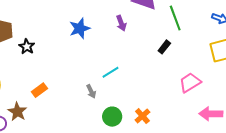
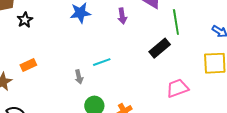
black rectangle: (164, 47) -> (160, 48), size x1.5

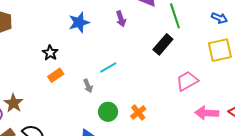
black star: (25, 20) -> (50, 53), moved
orange rectangle: (28, 65) -> (56, 75), moved

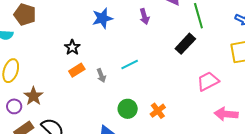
gray arrow: (88, 86) -> (101, 75), moved

